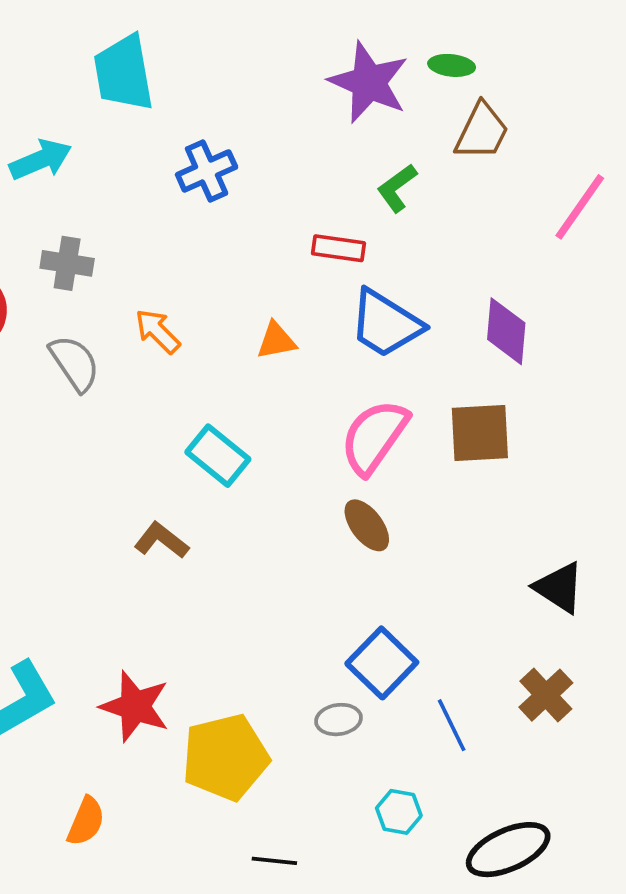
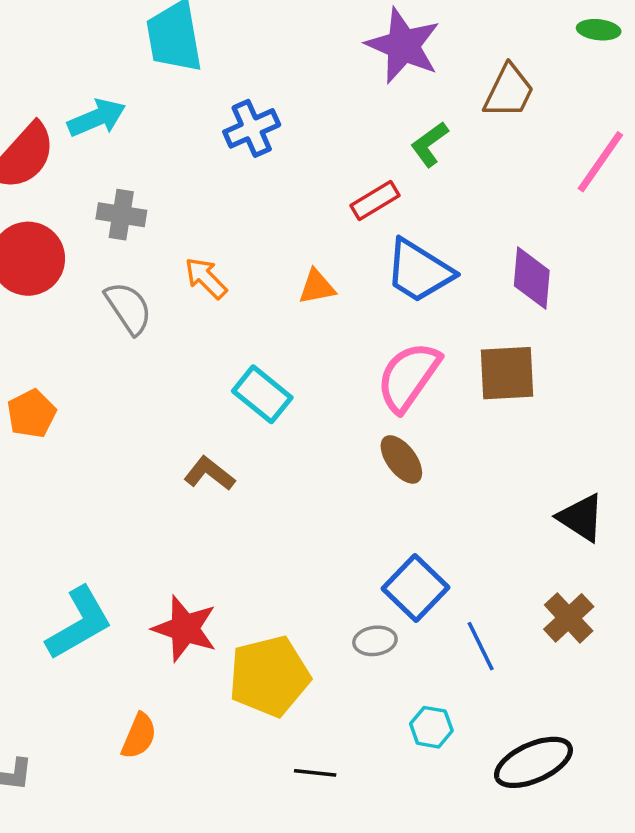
green ellipse: (452, 65) -> (599, 30), moved
red rectangle: (339, 248) -> (375, 201), turned -39

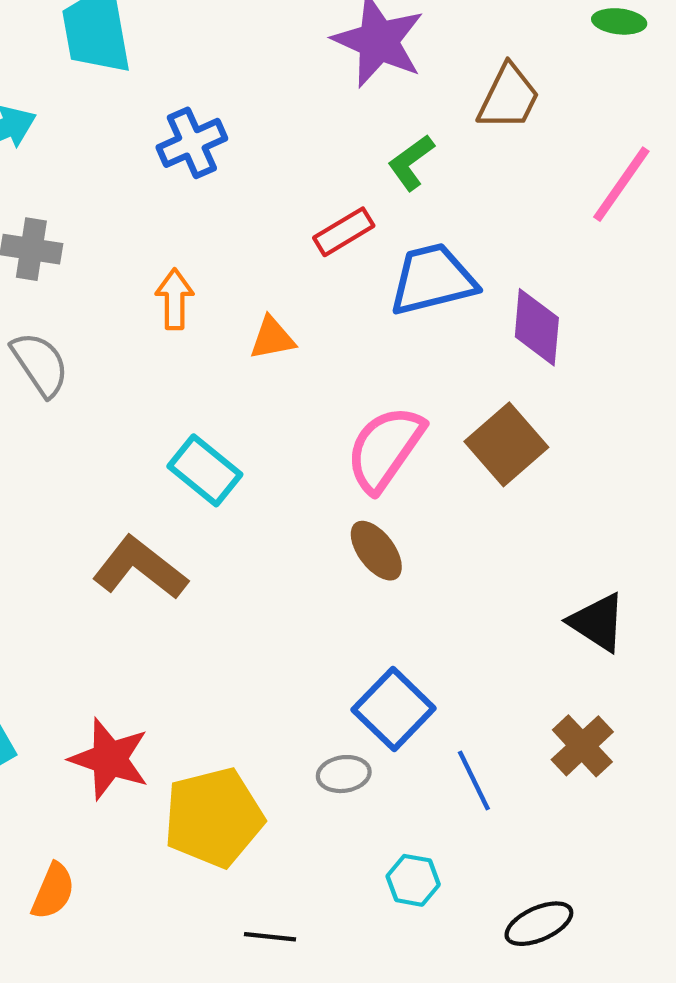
blue trapezoid: (419, 271) -> (433, 280), moved, turned 134
orange arrow: (206, 278) -> (175, 299), moved, turned 45
brown square: (507, 373) -> (506, 444), turned -38
brown L-shape: (209, 474) -> (140, 568), size x1.5
black ellipse: (533, 762) -> (539, 924), size x0.7

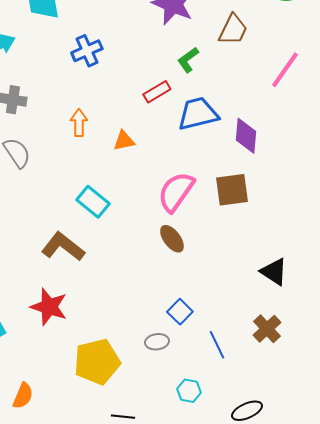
brown square: (506, 444) -> (232, 190), turned 33
blue square: (394, 709) -> (180, 312), size x0.7
red star: (109, 759) -> (49, 307), moved

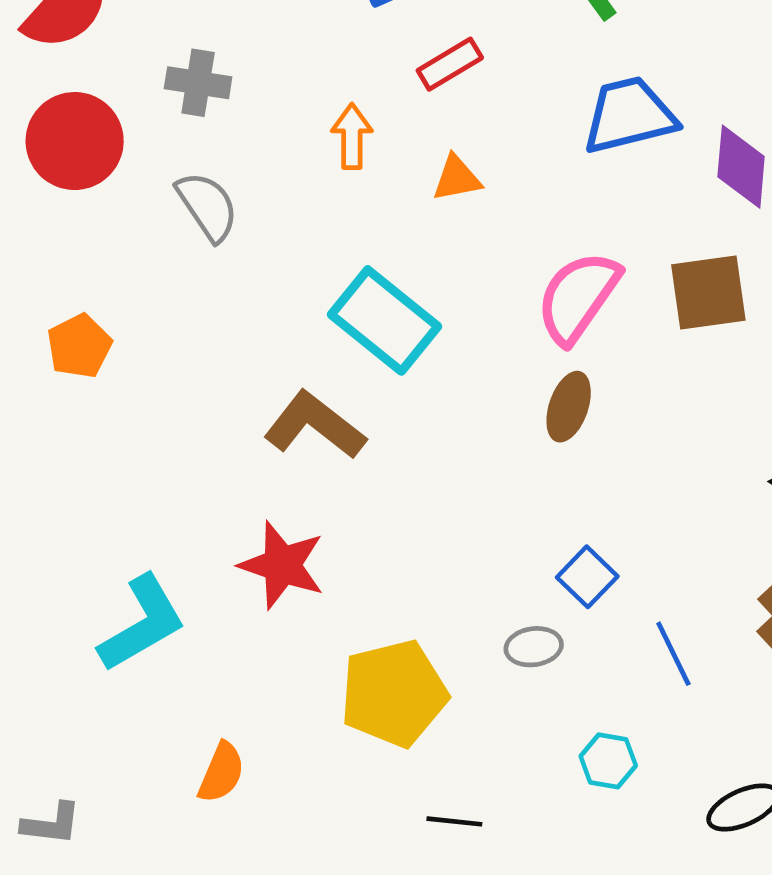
red rectangle: (157, 92) -> (450, 64), moved
cyan rectangle: (93, 202) -> (385, 320), size x1.4
brown ellipse: (172, 239) -> (569, 407), turned 56

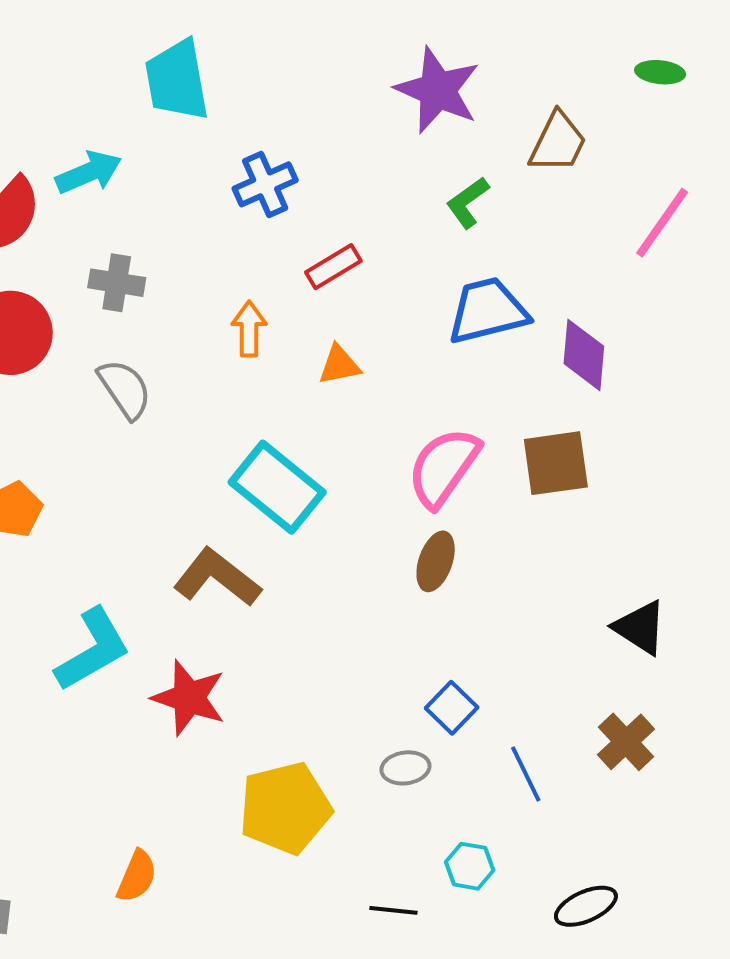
cyan L-shape: (142, 623) -> (93, 650), moved
black line: (454, 821) -> (393, 910), moved

